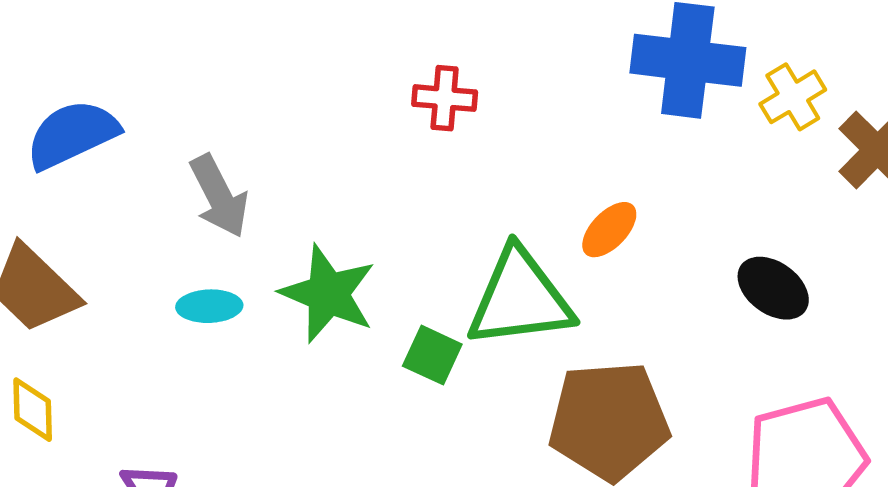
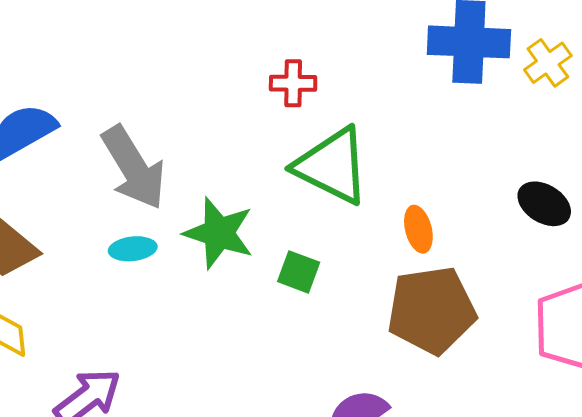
gray arrow: (219, 196) -> (134, 168), size x1.4
orange ellipse: (609, 230) -> (418, 229), moved, turned -54
green triangle: (520, 298) -> (332, 166), moved, turned 38

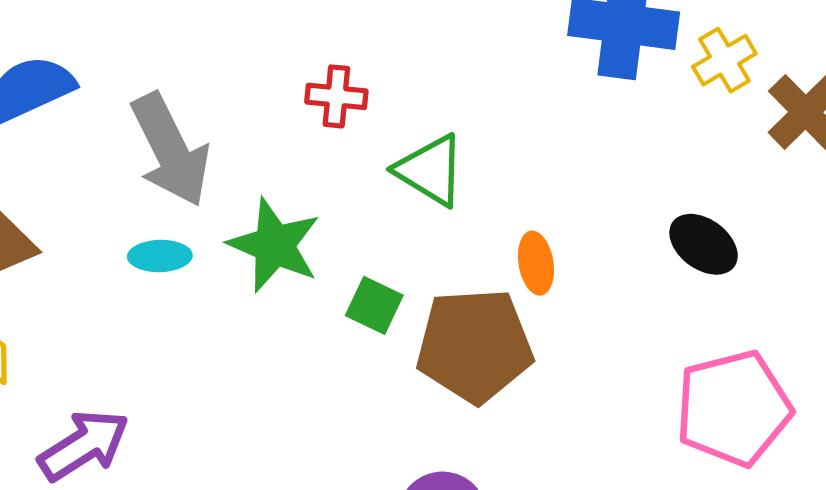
red cross: (293, 83) -> (336, 96), moved
green triangle: (332, 166) -> (430, 170), size x0.7
brown pentagon: (432, 310) -> (475, 346), moved

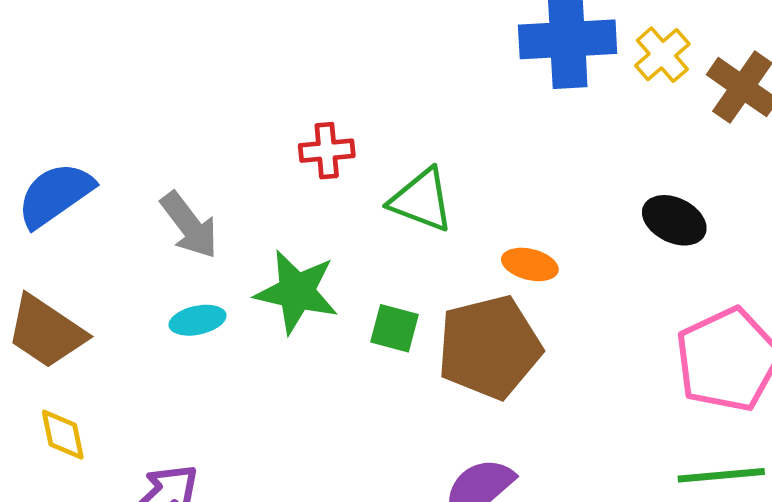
gray arrow: (170, 150) -> (189, 225), size x0.7
orange ellipse: (536, 263) -> (530, 264), turned -56

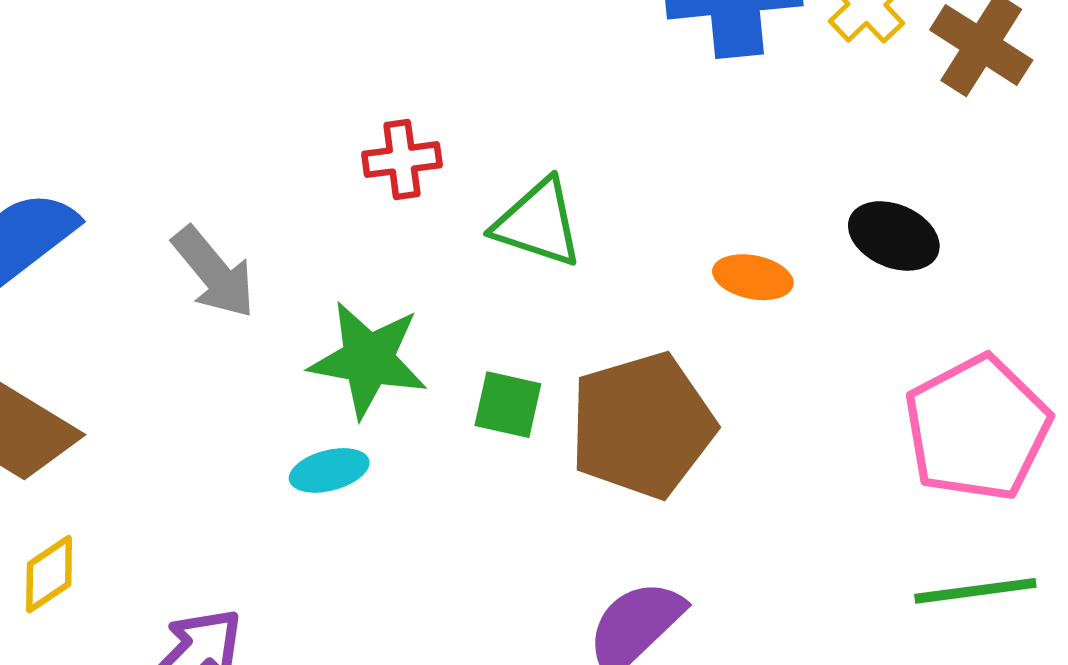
orange ellipse: (530, 264) -> (753, 277), moved
cyan ellipse: (198, 320) -> (329, 470), moved
yellow diamond: (63, 435) -> (49, 574), turned 70

